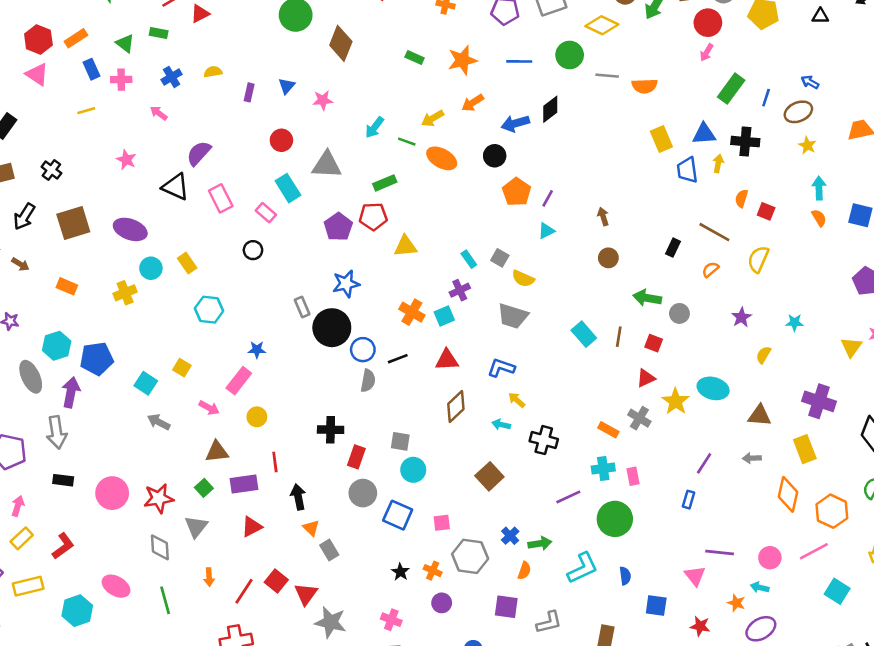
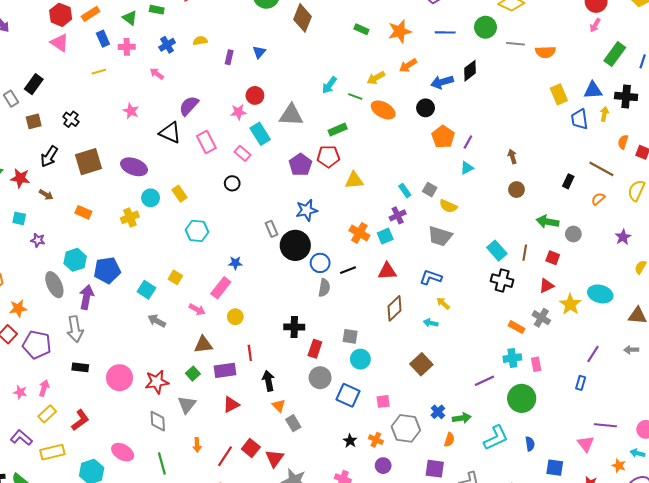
pink star: (323, 100) -> (238, 112), moved
black cross: (544, 440) -> (502, 281), moved

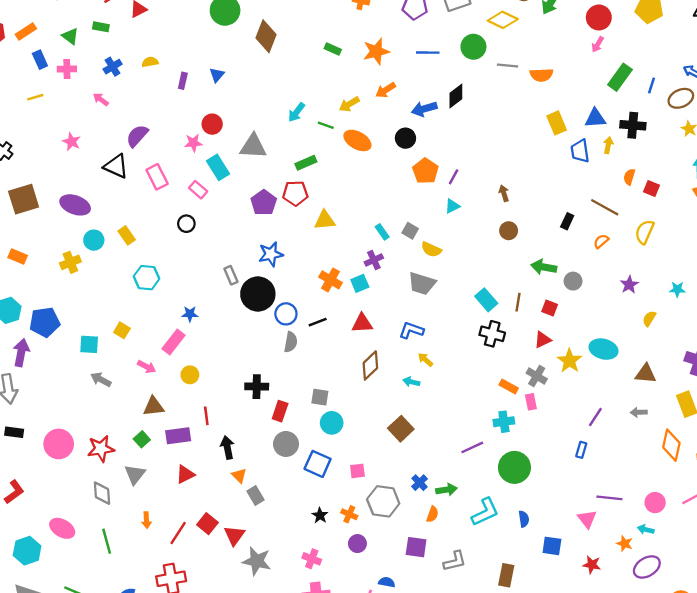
cyan square: (146, 290) -> (89, 344), turned -30
pink rectangle: (536, 364) -> (531, 402), moved

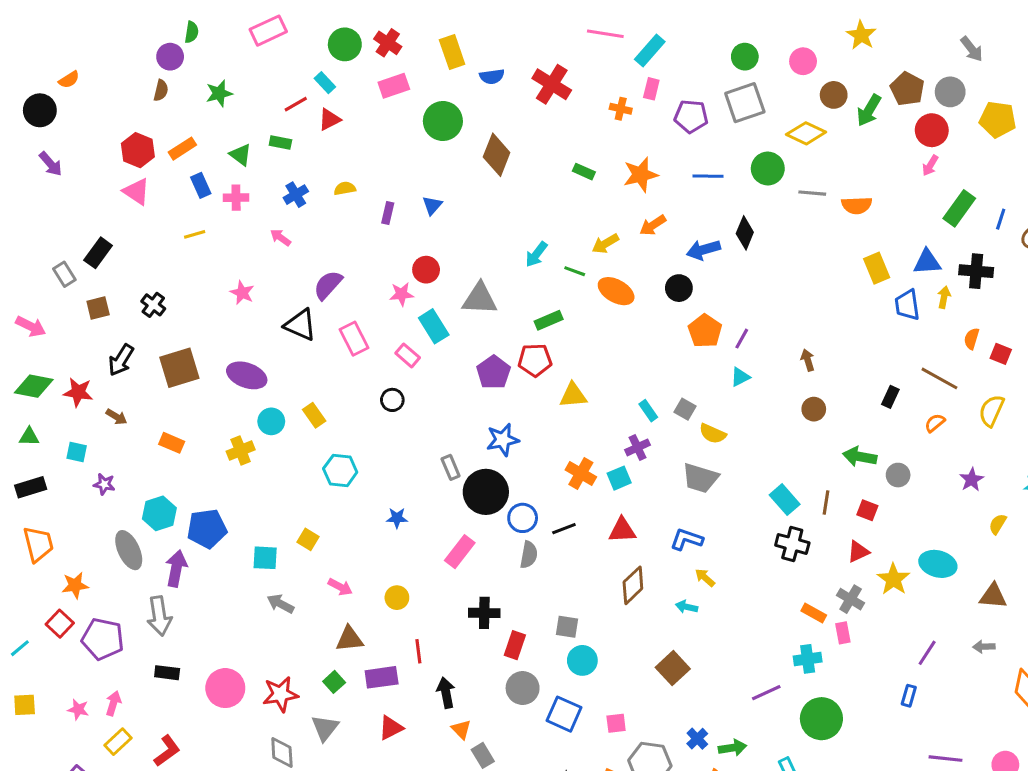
black diamond: (456, 96) -> (745, 233), turned -30
pink rectangle: (173, 342) -> (460, 552), moved

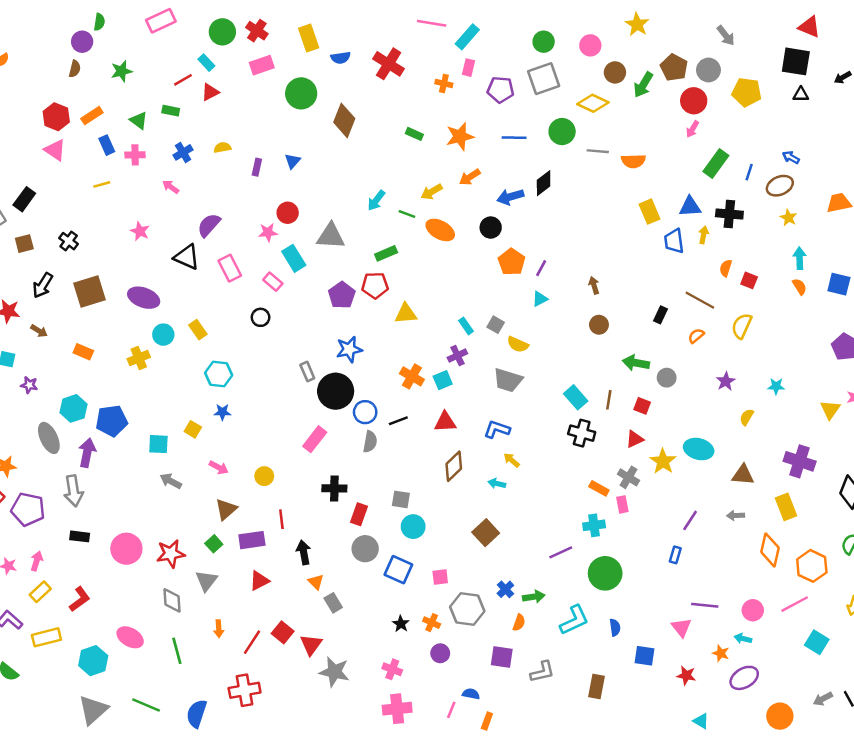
black diamond: (745, 233) -> (544, 183), turned 30
blue star: (397, 518) -> (222, 412), moved
brown triangle: (349, 639) -> (226, 509), turned -35

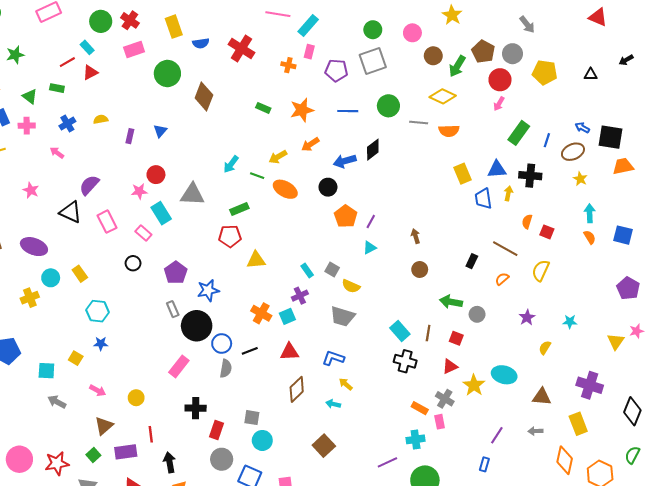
black square: (796, 61) -> (610, 137), moved
yellow diamond: (593, 103) -> (443, 96), moved
purple pentagon: (342, 295) -> (176, 273), moved

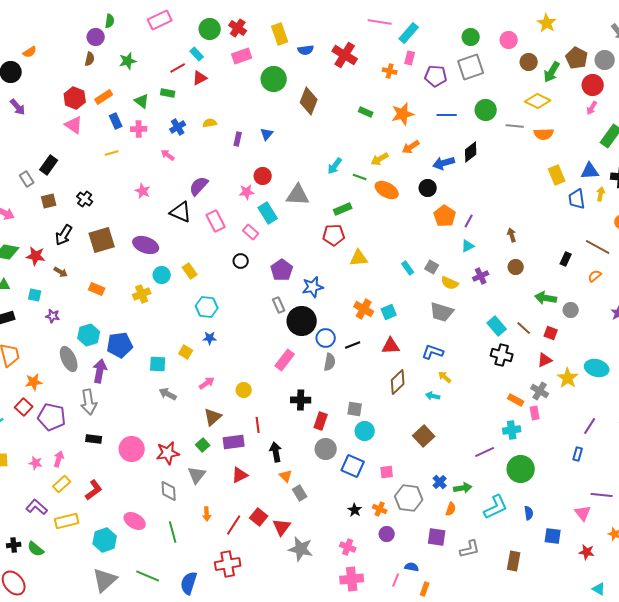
purple cross: (300, 296) -> (481, 276), moved
brown line: (428, 333) -> (524, 328), turned -56
pink arrow: (98, 390) -> (207, 383), turned -63

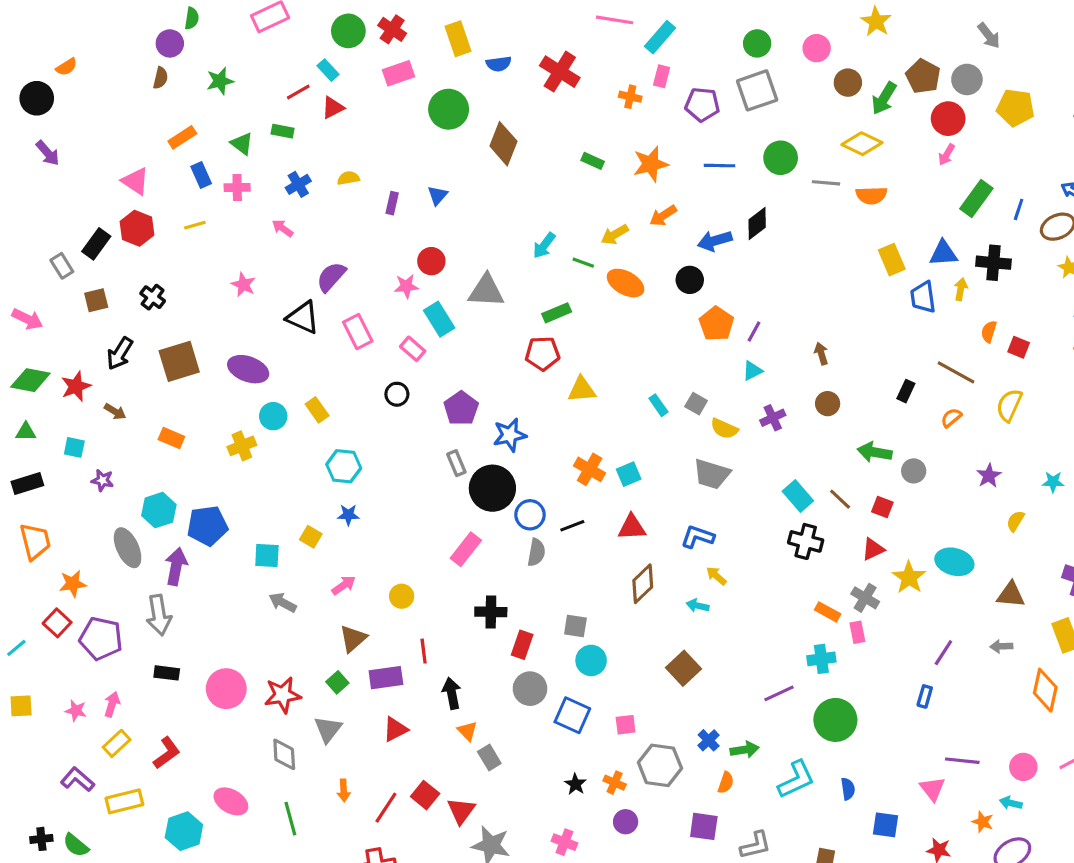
red hexagon: (75, 98) -> (137, 228), moved
red star: (36, 256) -> (76, 386), turned -30

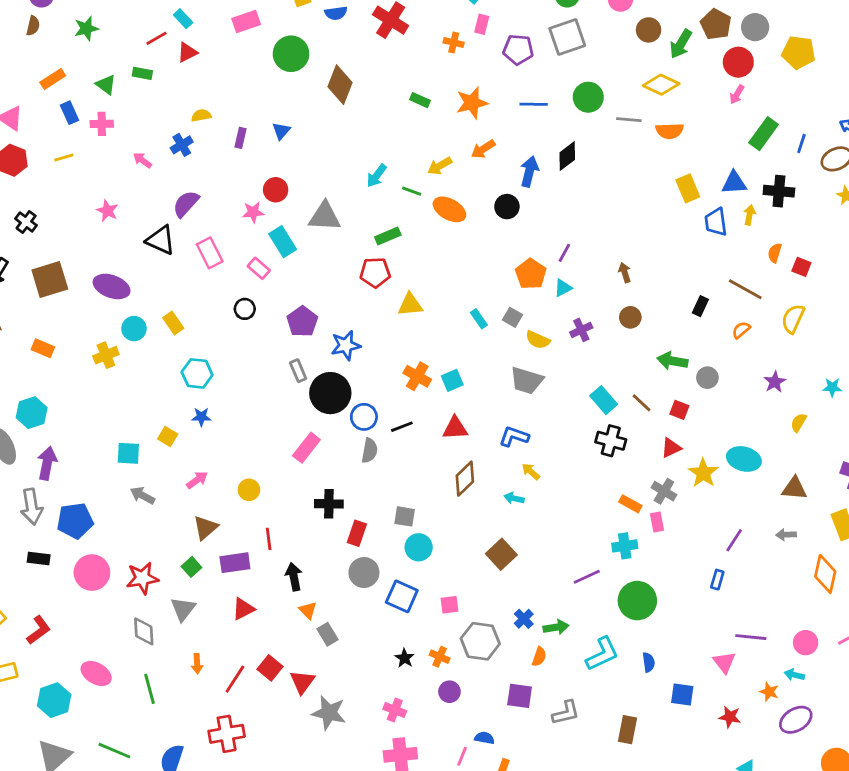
blue cross: (298, 184) -> (182, 145), moved
blue arrow: (715, 241) -> (529, 172), turned 120
orange pentagon: (716, 324) -> (531, 274), moved
blue pentagon: (207, 526) -> (75, 521), moved

